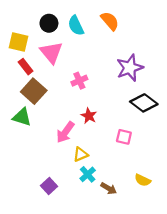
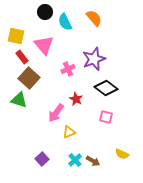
black circle: (49, 23) -> (45, 12), moved
purple star: (130, 68) -> (94, 59), moved
black diamond: (144, 103) -> (106, 88), moved
cyan cross: (88, 174) -> (75, 160), moved

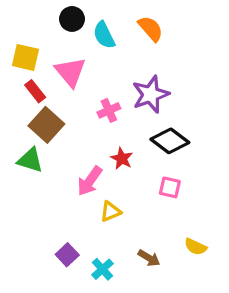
cyan cross: (75, 160) -> (102, 269), moved

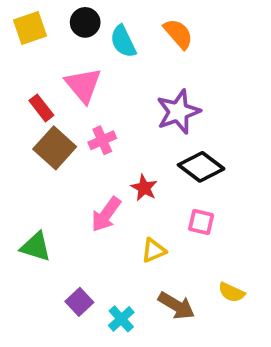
yellow square: (25, 57) -> (30, 28), moved, turned -32
pink cross: (109, 110) -> (102, 140), moved
green triangle: (30, 160) -> (36, 247), moved
yellow triangle: (110, 211) -> (154, 250), moved
brown arrow: (149, 258) -> (176, 306), size x1.4

